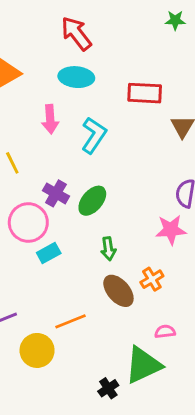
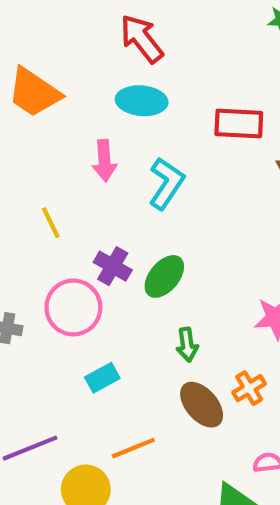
cyan rectangle: (49, 253) -> (102, 378), moved

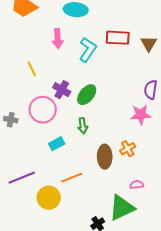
red rectangle: (239, 123) -> (118, 38), moved
green arrow: (187, 345) -> (83, 126), moved
brown ellipse: (202, 405) -> (105, 157), turned 40

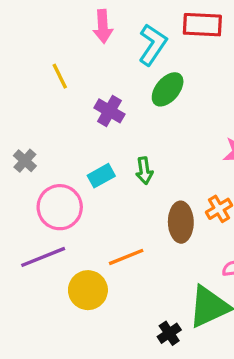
green ellipse: (87, 95) -> (168, 89), moved
pink circle: (43, 110) -> (60, 207), moved
gray cross: (11, 120) -> (25, 161), turned 32
cyan rectangle: (57, 144) -> (101, 176), moved

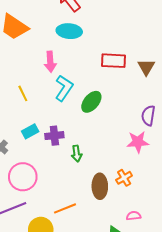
cyan L-shape: (153, 45) -> (64, 88), moved
purple cross: (109, 111) -> (54, 136), moved, turned -36
cyan rectangle: (101, 176) -> (30, 131), moved

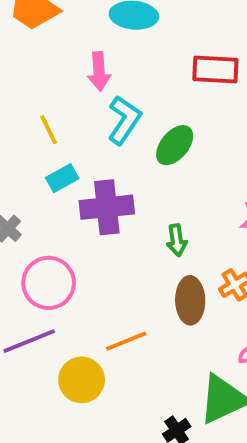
cyan rectangle: (30, 131) -> (62, 178), moved
purple cross: (54, 136) -> (107, 207), size x1.5
green arrow: (77, 154) -> (177, 240), moved

